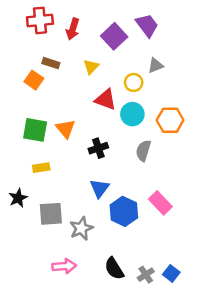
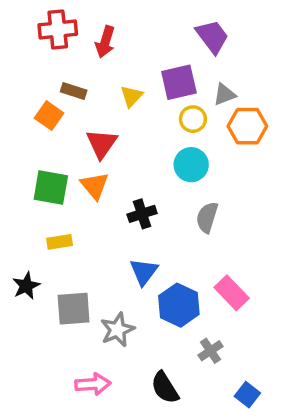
purple square: (114, 36) -> (179, 82), moved, turned 30
red triangle: (106, 100) -> (102, 144), moved, turned 45
orange hexagon: (170, 120) -> (247, 126), moved
gray cross: (146, 275) -> (210, 351), moved

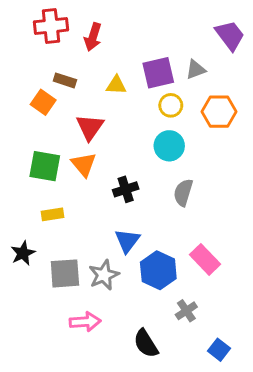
purple trapezoid: (212, 37) -> (230, 35), moved
gray triangle: (225, 94) -> (196, 70), moved
yellow triangle: (132, 96) -> (116, 85), turned 50
gray star: (117, 330) -> (104, 275), moved
pink arrow: (93, 384) -> (85, 322), moved

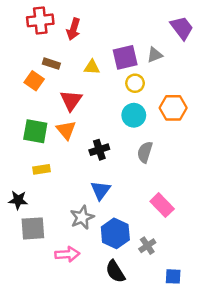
orange hexagon: (219, 112) -> (173, 108), moved
black star: (23, 253) -> (18, 200), turned 30
blue hexagon: (158, 270) -> (115, 233), moved
gray square: (65, 273) -> (33, 228), moved
blue square: (219, 350) -> (173, 276), turned -35

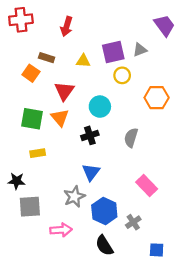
red cross: (40, 20) -> (21, 20), moved
cyan circle: (134, 115) -> (100, 107), moved

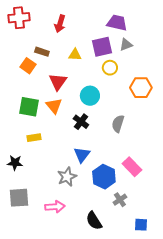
purple trapezoid: (164, 25) -> (117, 23), moved, turned -40
black cross: (90, 135) -> (81, 122), turned -35
gray square: (30, 207) -> (19, 198), moved
blue hexagon: (104, 211) -> (104, 177), moved

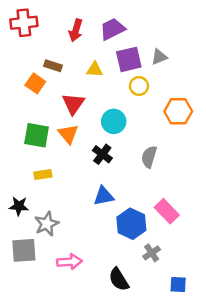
purple trapezoid: (117, 23) -> (112, 29), moved, turned -40
blue triangle: (82, 155) -> (104, 196), turned 42
gray star: (67, 177) -> (47, 224), moved

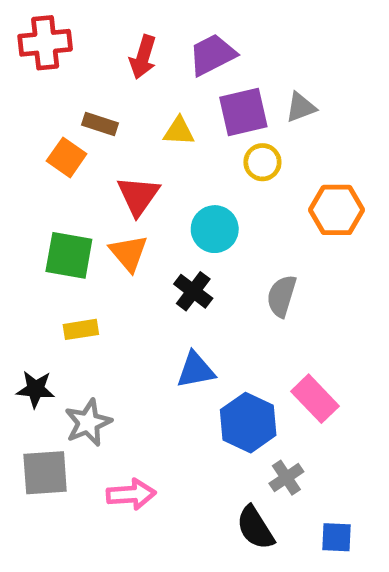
black semicircle: (119, 279) -> (255, 528), moved

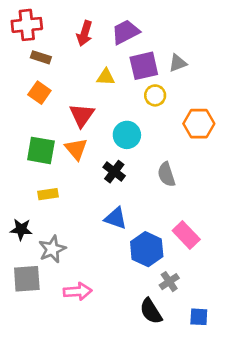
brown rectangle: (100, 124) -> (41, 57), moved
gray semicircle: (282, 296) -> (166, 174), turned -35
blue triangle: (196, 370) -> (116, 218), turned 30

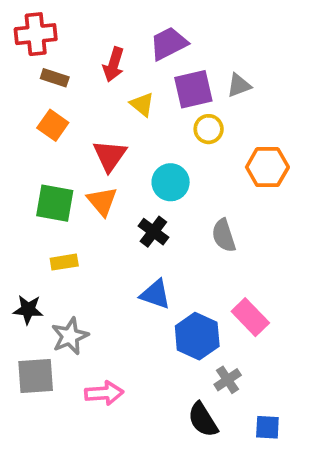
red arrow: (85, 33) -> (114, 64), moved
yellow triangle: (106, 77) -> (142, 104), turned 36

